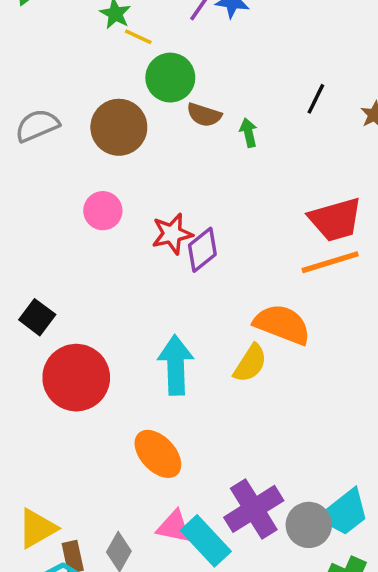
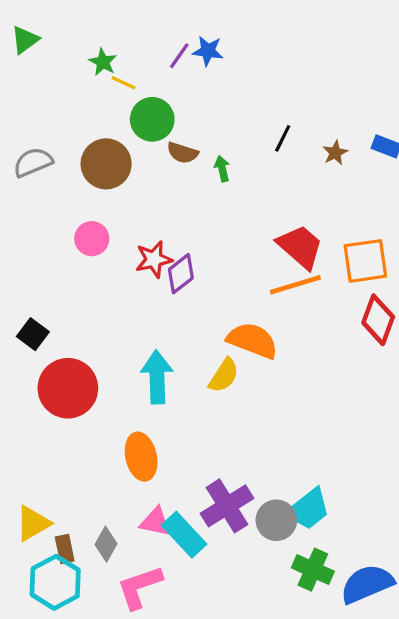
red trapezoid: (335, 220) -> (300, 247), turned -123
orange ellipse: (158, 454) -> (141, 457), turned 30

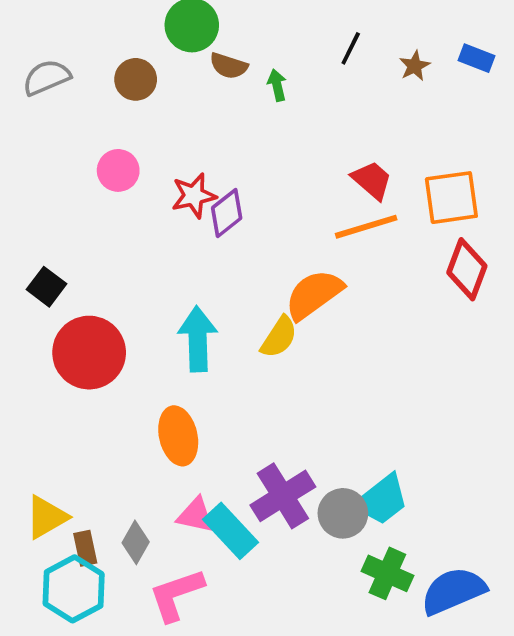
brown circle: (106, 164) -> (136, 79), size x0.7
red trapezoid: (300, 247) -> (372, 180), size x0.7
orange semicircle: (252, 340) -> (314, 294), turned -57

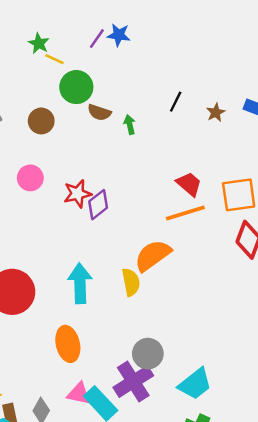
yellow semicircle: (279, 337) -> (131, 282), turned -44
gray circle: (343, 513) -> (148, 354), moved

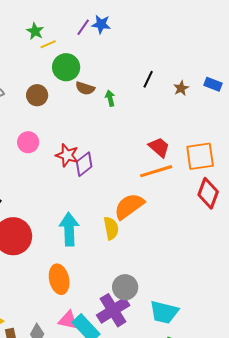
yellow line: (55, 59) -> (48, 44), turned -49
red star: (78, 194) -> (67, 155), turned 30
cyan trapezoid: (195, 384) -> (164, 312), turned 52

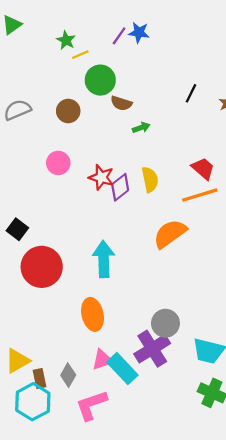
green arrow: (110, 98) -> (141, 128), moved, turned 84
yellow semicircle: (111, 228) -> (150, 180), moved
pink triangle: (68, 320) -> (102, 360), turned -30

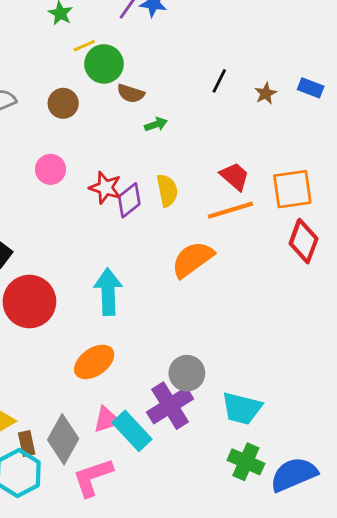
yellow line: (80, 55) -> (84, 46), moved
orange ellipse: (93, 314) -> (94, 362), turned 68
gray diamond: (68, 375) -> (63, 439), size x1.6

